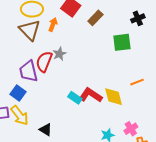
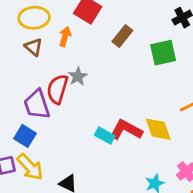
brown rectangle: (95, 18) -> (122, 36), moved
brown triangle: (30, 30) -> (34, 47), size x0.6

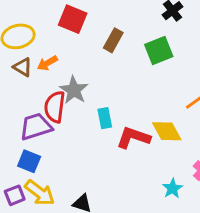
orange arrow: (65, 37) -> (47, 63), moved, turned -126
gray star: (78, 76) -> (74, 90), size x1.4
purple trapezoid: (37, 105) -> (36, 127), turned 100
cyan rectangle: (105, 135) -> (105, 118), moved, turned 60

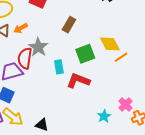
brown rectangle: (113, 40) -> (69, 25), moved
green square: (159, 51) -> (85, 54), moved
yellow diamond: (167, 131) -> (110, 44), moved

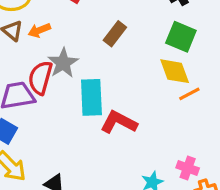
green square: (85, 54) -> (181, 37), moved, turned 36
cyan rectangle: (59, 67) -> (91, 97), size x1.6
pink cross: (125, 105) -> (188, 168), turned -32

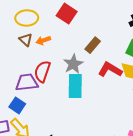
gray star: (63, 63) -> (73, 64), moved
red L-shape: (119, 122) -> (110, 70), moved

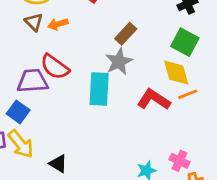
gray star: (73, 64) -> (119, 62), moved
red L-shape: (110, 70) -> (154, 100), moved
red semicircle: (42, 71) -> (55, 67), turned -75

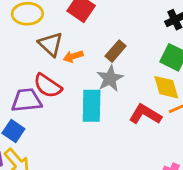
brown triangle: (34, 22) -> (51, 44), moved, size x1.4
orange arrow: (58, 24) -> (73, 56), moved

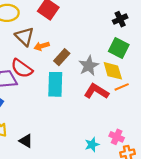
brown rectangle: (116, 51) -> (62, 57), moved
gray star: (110, 78) -> (89, 66), moved

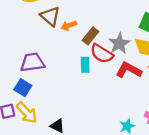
red semicircle: (22, 68) -> (102, 54), moved
cyan rectangle: (55, 84) -> (85, 65), size x0.6

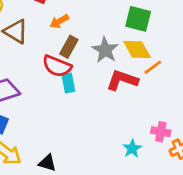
orange arrow: (69, 25) -> (59, 21), moved
red semicircle: (102, 54) -> (57, 66), moved

